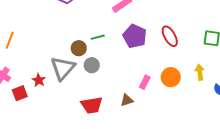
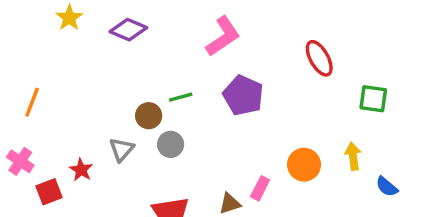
red ellipse: (170, 36) -> (319, 58), moved
gray triangle: (63, 68) -> (122, 149), size x0.6
pink rectangle: (145, 82) -> (260, 188), moved

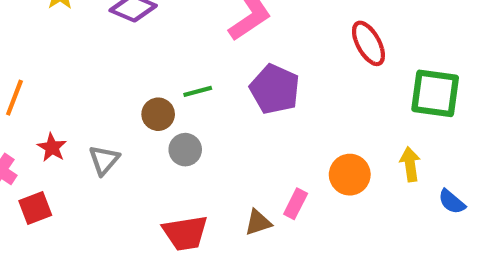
green square: (373, 99) -> (435, 93), size x1.4
gray triangle: (122, 149) -> (104, 160), moved
red star: (81, 170) -> (52, 148), moved

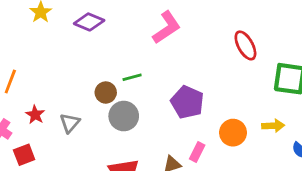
purple pentagon: (275, 89) -> (187, 102), moved
gray circle: (185, 150) -> (124, 116), size x1.4
yellow arrow: (410, 164) -> (273, 126), turned 95

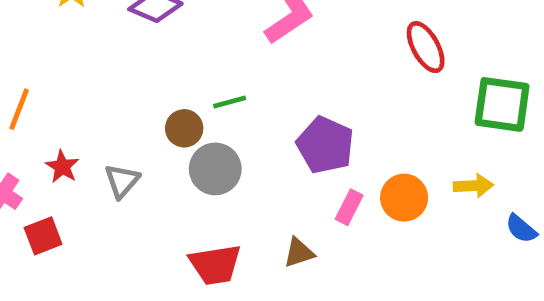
pink rectangle: (197, 152) -> (349, 207), moved

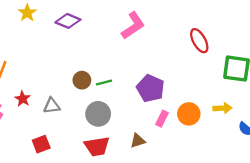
green line: (230, 102) -> (104, 83), moved
gray circle: (215, 169) -> (98, 114), moved
gray triangle: (122, 181) -> (52, 106), turned 42
red square: (43, 236) -> (41, 144), moved

